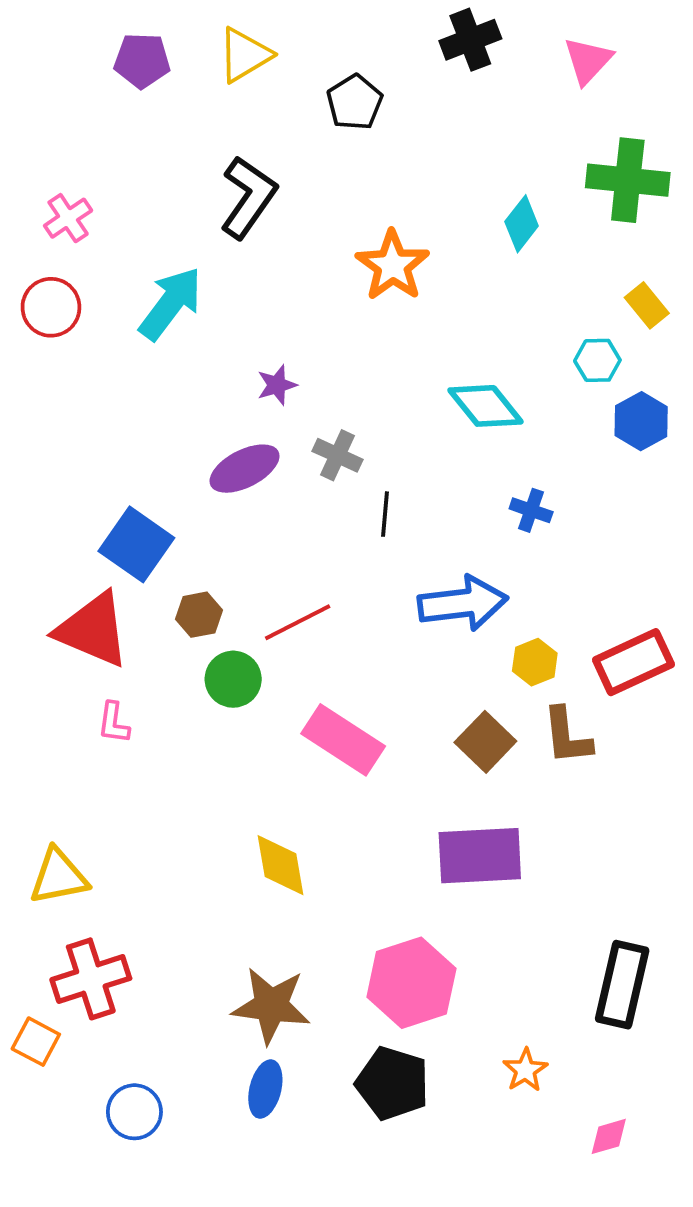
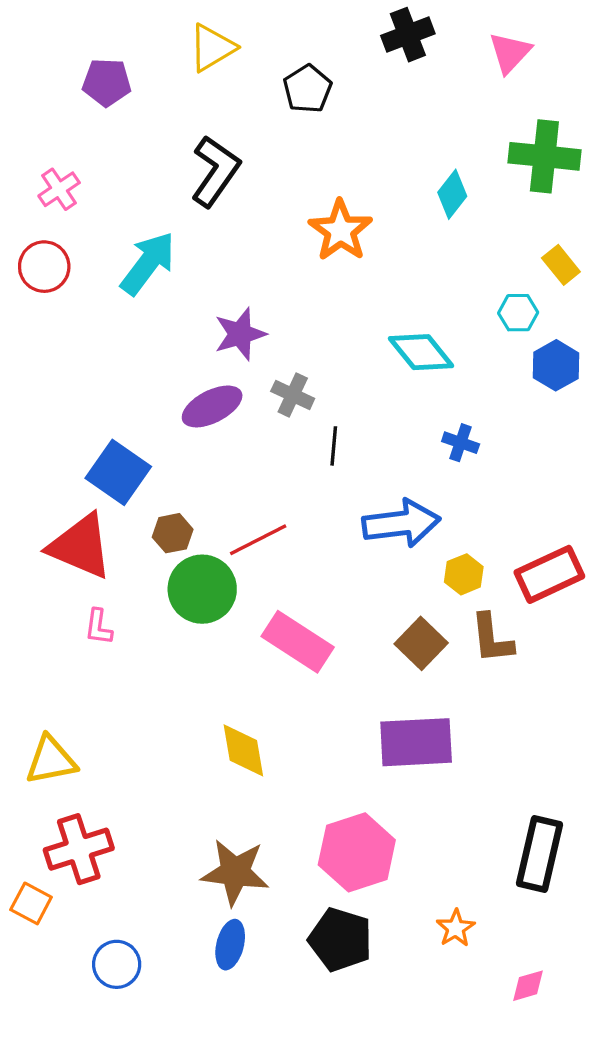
purple pentagon: (142, 61) -> (107, 82), moved
purple star: (277, 385) -> (240, 334), size x1.5
green circle: (233, 679) -> (202, 589), size x1.4

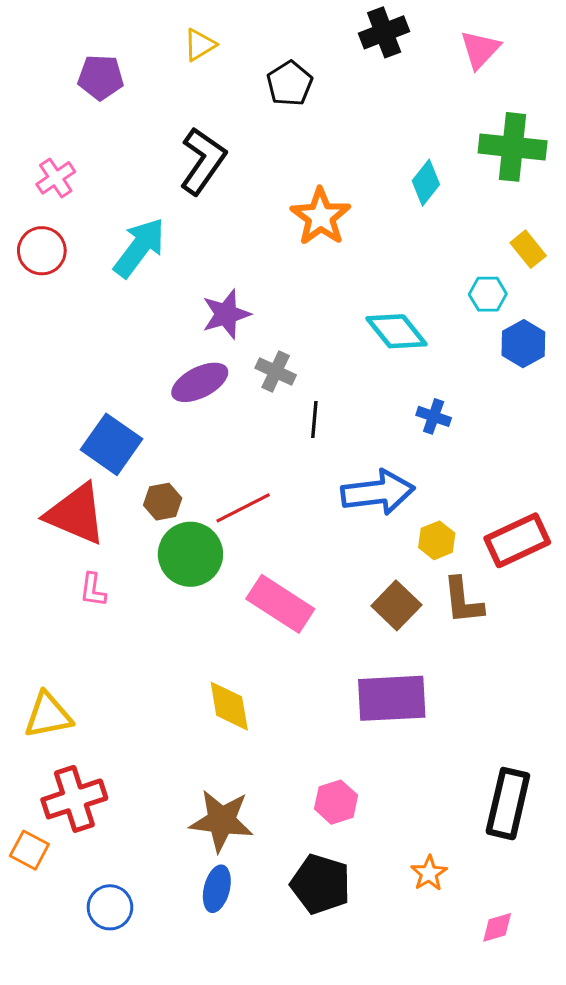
yellow triangle: (212, 48) -> (200, 45), size x0.7
pink hexagon: (357, 852) -> (336, 802), size x0.6

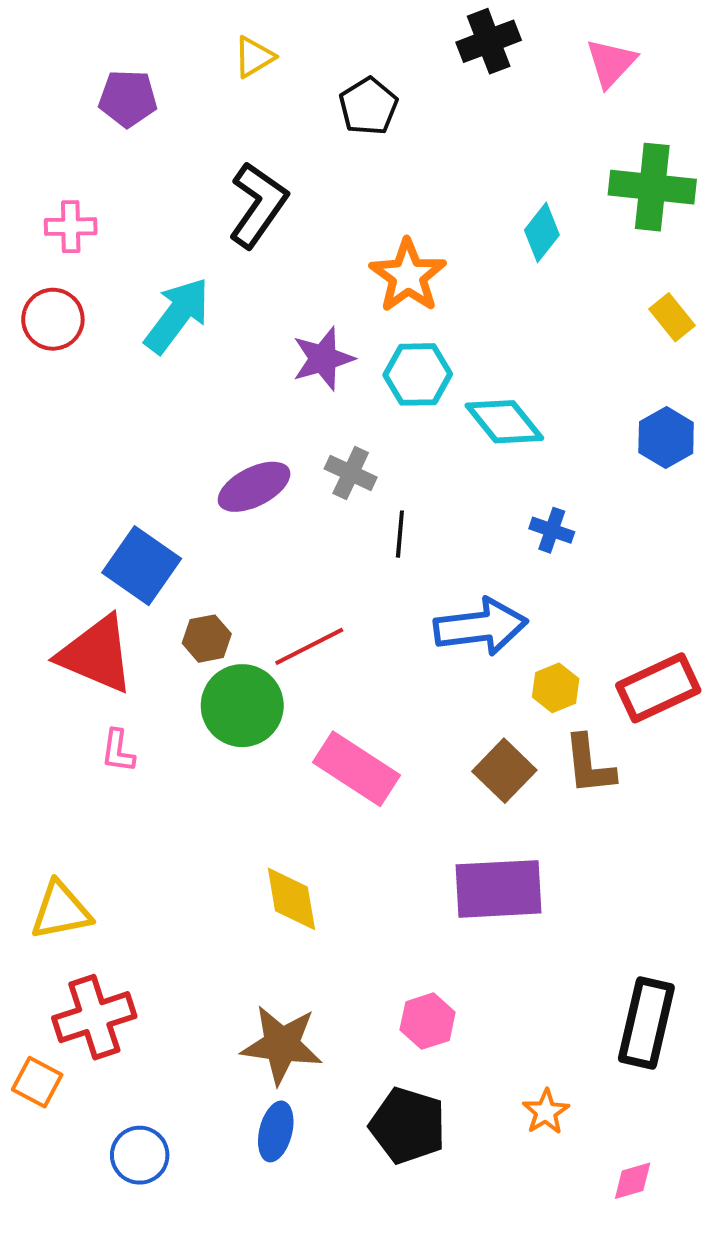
pink cross: (56, 178) -> (71, 227), turned 33
cyan hexagon: (488, 294) -> (418, 374), moved, size x1.4
purple star: (226, 314) -> (323, 359), moved

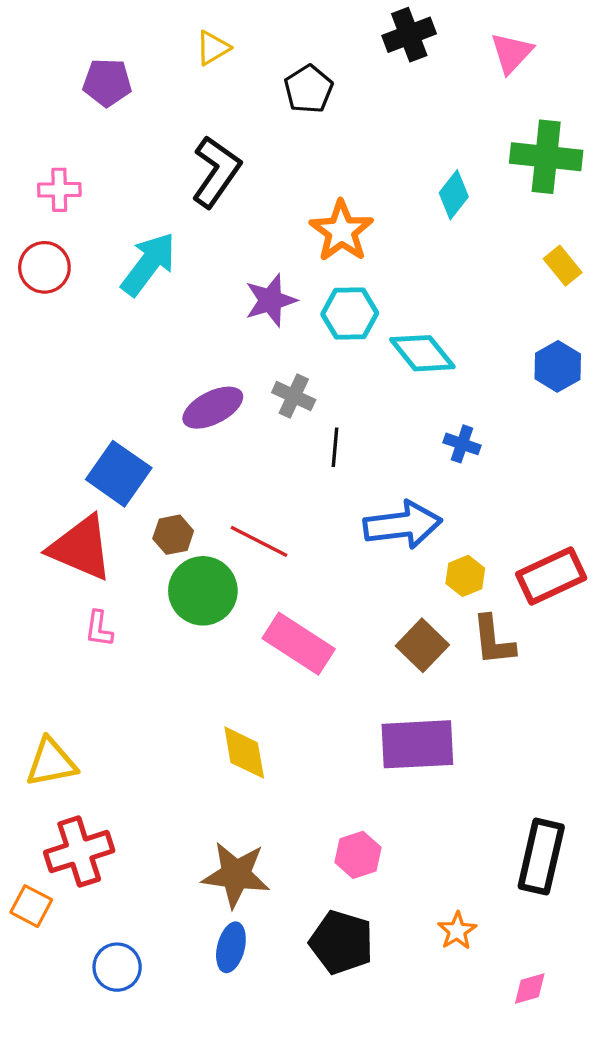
red line: (309, 646) -> (259, 541), turned 54

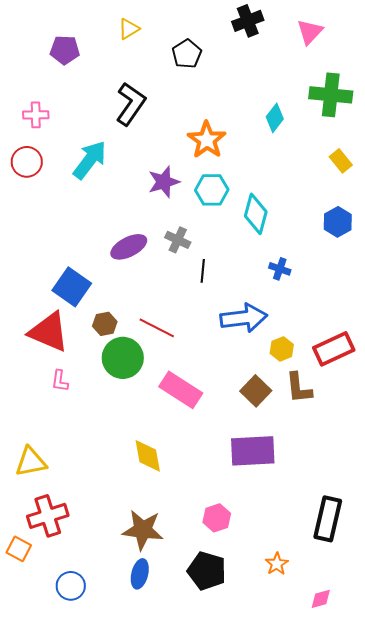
cyan diamond: (422, 353) -> (256, 214), turned 54

